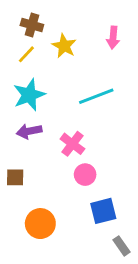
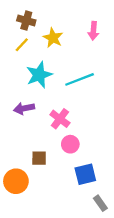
cyan star: (29, 95) -> (39, 75), moved
brown square: (15, 177) -> (39, 158), moved
orange circle: (40, 224) -> (16, 181), moved

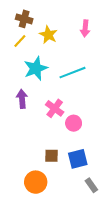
purple arrow: (24, 108) -> (22, 99), turned 96
pink circle: (70, 144) -> (74, 123), moved
brown square: (39, 158) -> (51, 156), moved
orange circle: (16, 181) -> (36, 182), moved

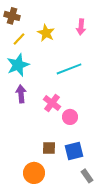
brown cross: (24, 19) -> (12, 16), moved
cyan star: (36, 68) -> (18, 65), moved

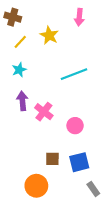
pink arrow: (81, 27) -> (79, 17), moved
cyan star: (18, 65) -> (19, 70), size x0.6
pink cross: (52, 103) -> (44, 112), moved

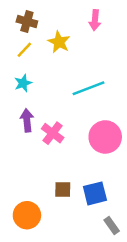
brown cross: (13, 17) -> (27, 22), moved
pink circle: (75, 126) -> (105, 137), moved, size x1.6
orange circle: (36, 186) -> (27, 215), moved

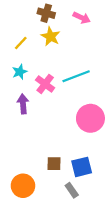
pink arrow: (95, 20) -> (82, 18), turned -70
brown cross: (27, 22) -> (46, 13), moved
pink cross: (53, 133) -> (45, 84), moved
gray rectangle: (112, 225) -> (72, 190), moved

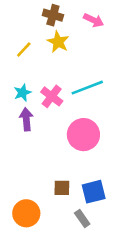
cyan star: (20, 72) -> (22, 93), moved
pink circle: (90, 118) -> (83, 135), moved

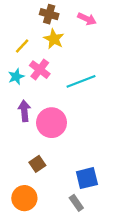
cyan star: (22, 93) -> (16, 77), moved
pink cross: (52, 96) -> (40, 70), moved
pink circle: (83, 135) -> (52, 123), moved
brown square: (62, 188) -> (37, 164), moved, turned -35

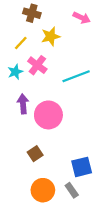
brown cross: (49, 14) -> (32, 13), moved
yellow star: (54, 39) -> (51, 36), turned 30
orange circle: (24, 198) -> (43, 190), moved

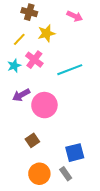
purple arrow: (23, 104) -> (21, 95), turned -114

